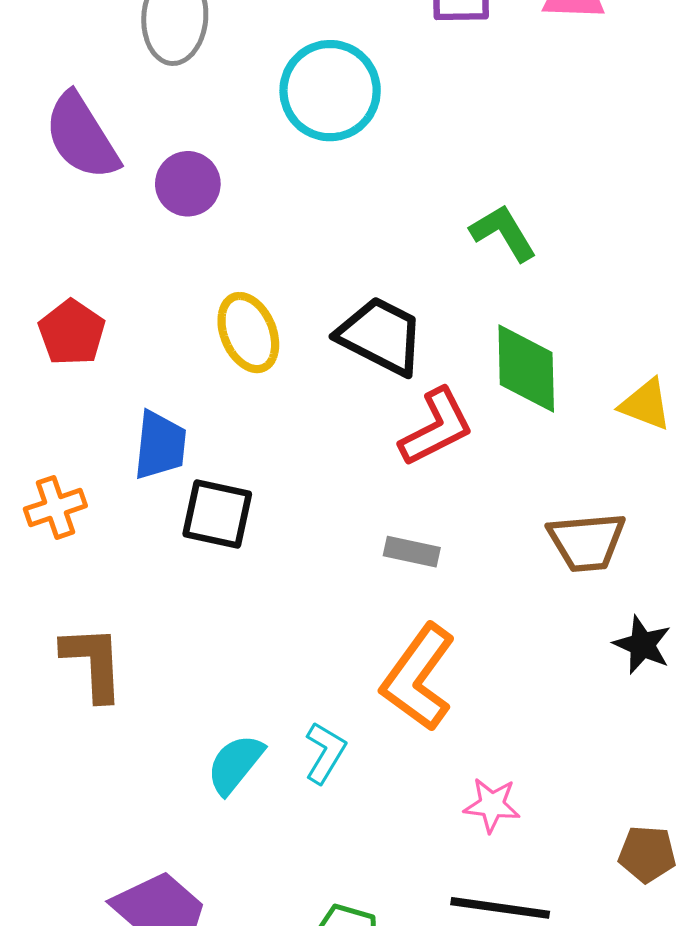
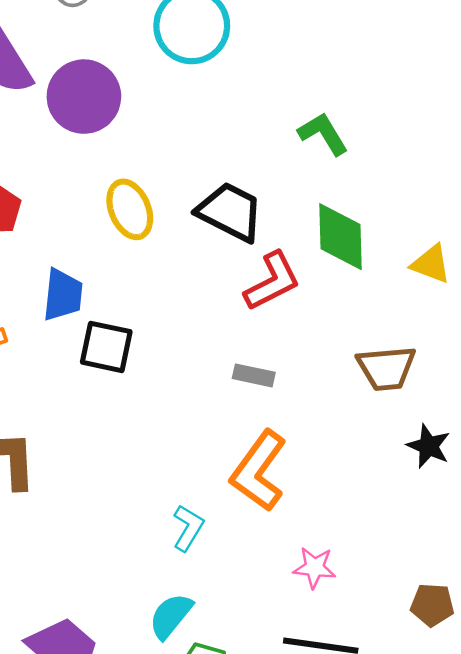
purple circle: (188, 184) -> (84, 97), size x1.5
cyan semicircle: (235, 764) -> (171, 616), moved

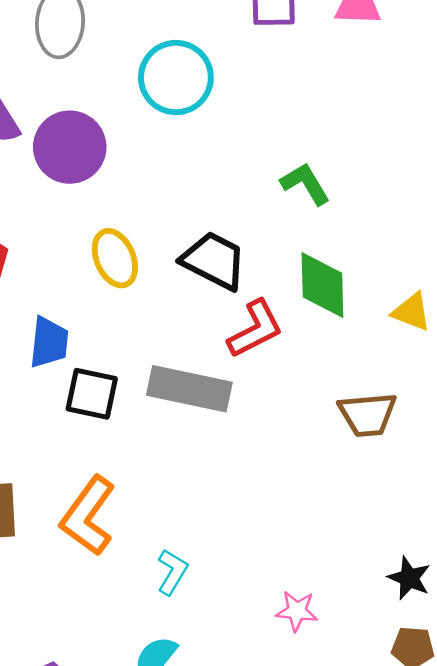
gray rectangle: (254, 375) -> (189, 389), moved, size x2.0
black star: (428, 446) -> (409, 578), moved
orange L-shape: (259, 471) -> (88, 516), moved

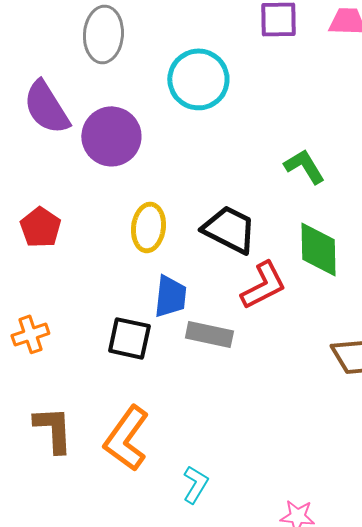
yellow ellipse: (115, 258) -> (148, 227), turned 30
blue trapezoid: (49, 342) -> (170, 296), moved
gray rectangle: (189, 389) -> (209, 334), size x0.7

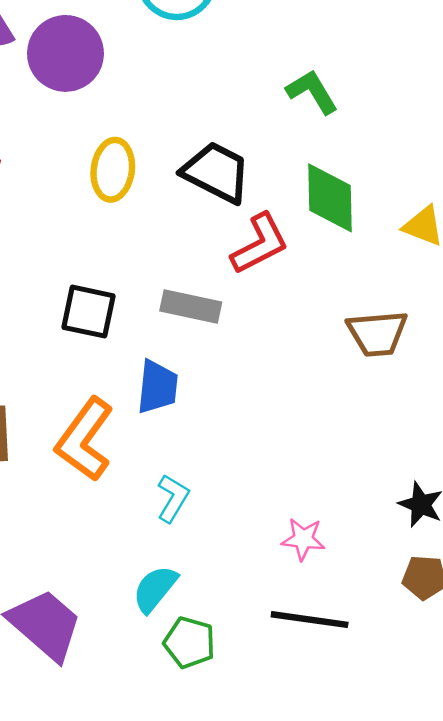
blue trapezoid: (170, 296) -> (158, 387), moved

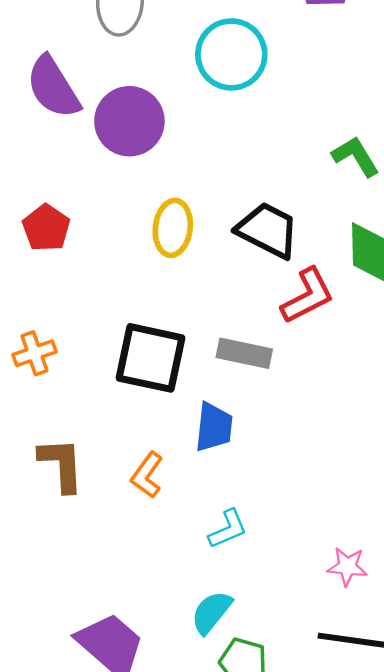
black square: (88, 312) -> (151, 358), size x1.4
orange L-shape: (85, 439) -> (147, 475), size x0.6
cyan L-shape: (173, 498) -> (228, 529), turned 36

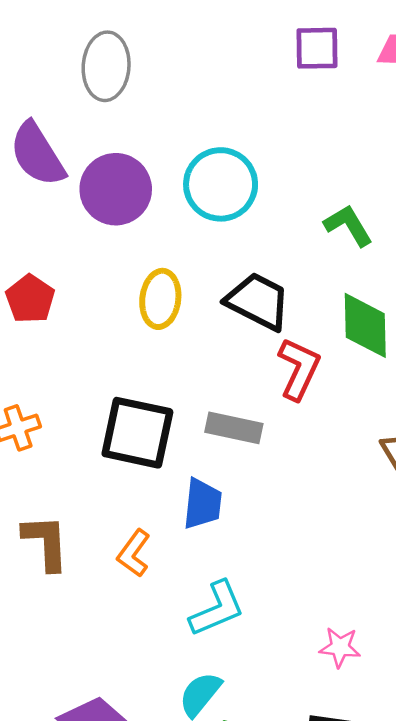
cyan circle: (231, 54) -> (221, 184), moved
red L-shape: (308, 296) -> (299, 369), turned -38
cyan L-shape: (228, 529) -> (217, 609), size x1.4

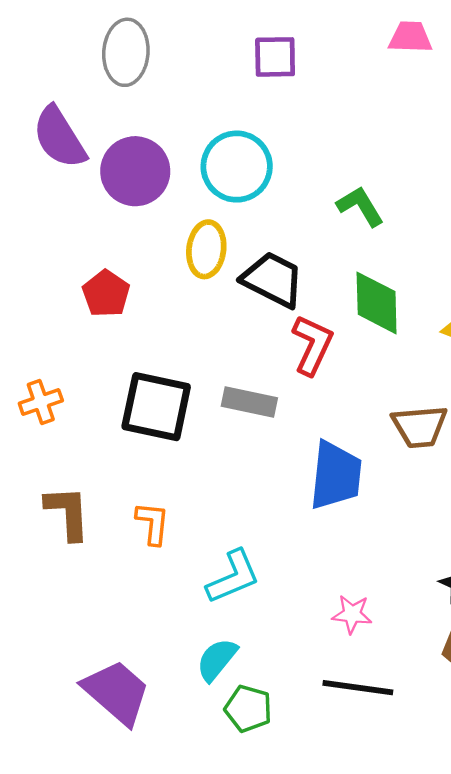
purple square: (317, 48) -> (275, 57), moved
red pentagon: (30, 299) -> (106, 294), moved
yellow ellipse: (160, 299) -> (206, 249), moved
blue trapezoid: (202, 504) -> (336, 475), moved, size x1.4
orange L-shape: (134, 553) -> (153, 523), turned 150

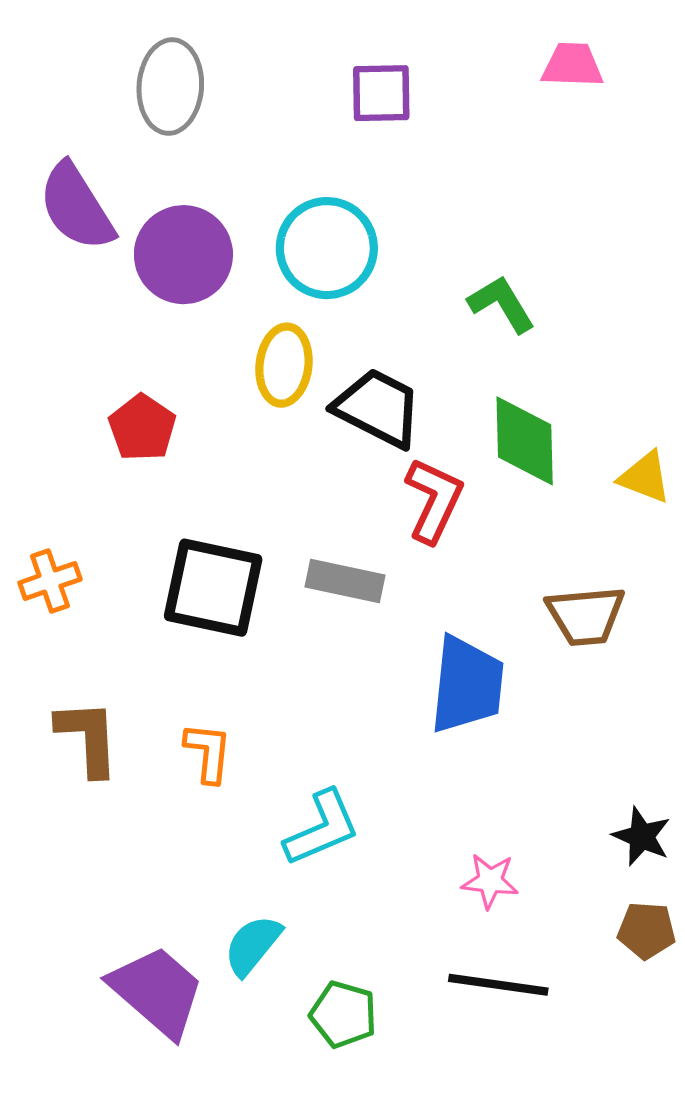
cyan semicircle: (217, 660) -> (253, 945), moved

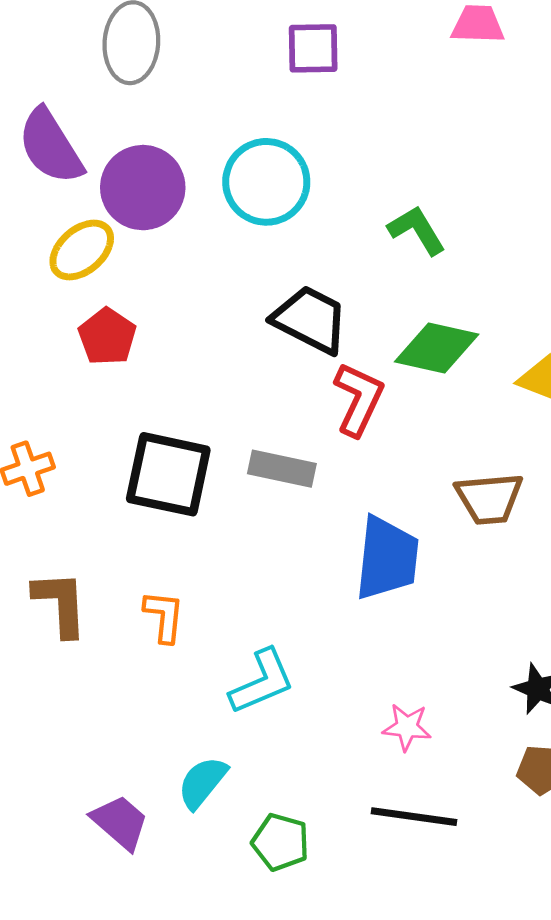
yellow ellipse: (284, 365) -> (82, 250), moved, turned 42
green diamond: (525, 441) -> (437, 348), turned -76
purple trapezoid: (157, 991) -> (120, 822), size x0.7

